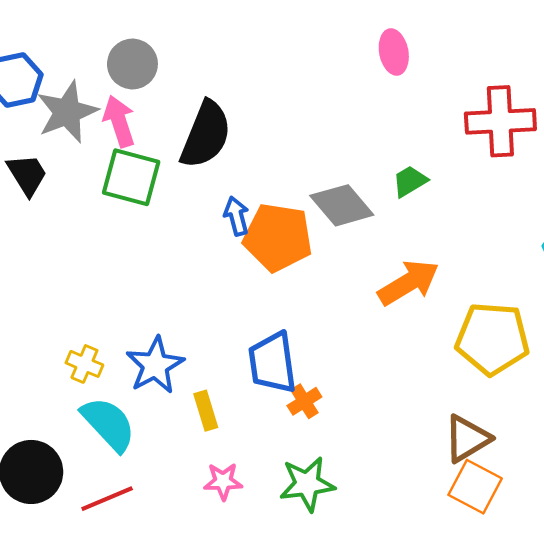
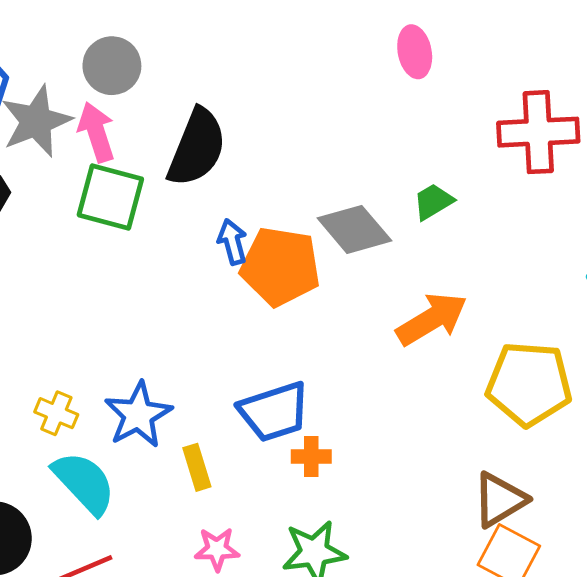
blue trapezoid: (272, 363) -> (274, 412), turned -100
orange cross: (304, 401) -> (311, 456), turned 32

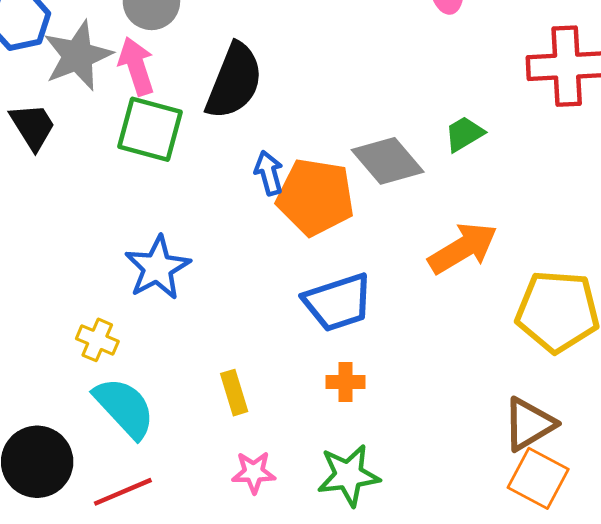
blue trapezoid: (274, 412) -> (338, 302), moved
blue star: (138, 415) -> (157, 268), moved

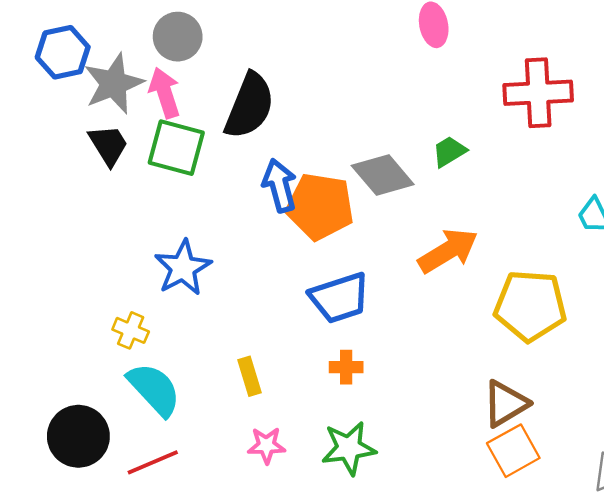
black trapezoid: (33, 126) -> (108, 145), moved
blue arrow: (269, 173) -> (280, 185), size x1.4
orange square: (538, 478) -> (513, 451), turned 33

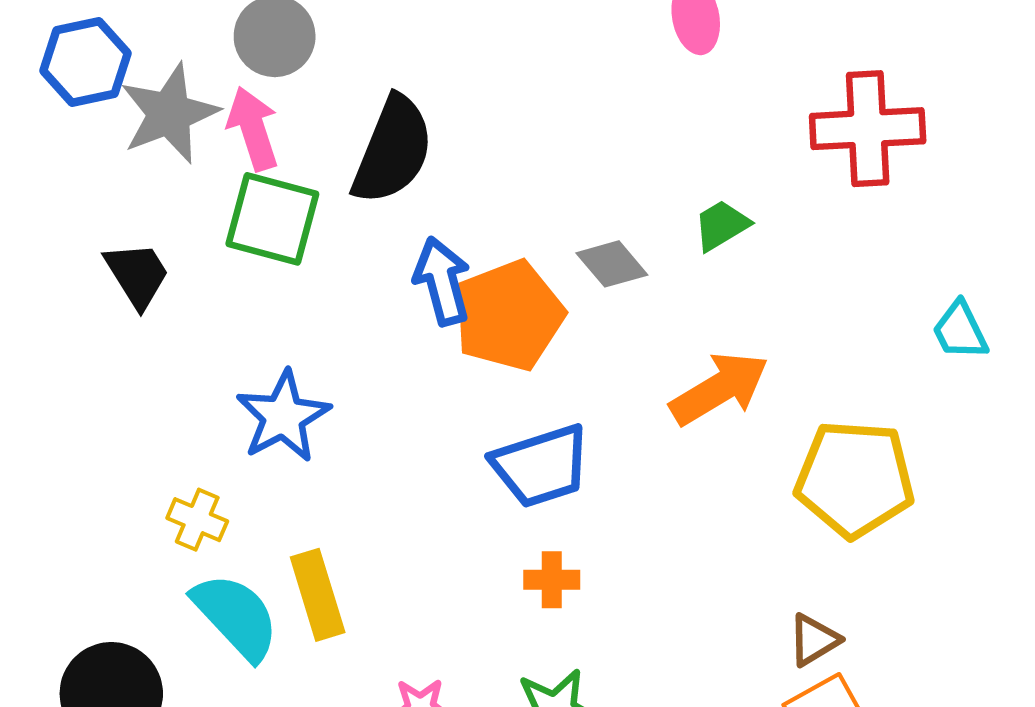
black trapezoid: (108, 145) -> (137, 275), moved
gray diamond: (383, 175) -> (612, 264), size x0.7
orange pentagon: (320, 206) -> (509, 316), turned -30
yellow rectangle: (249, 376) -> (318, 595), moved, size x1.4
brown triangle: (505, 404) -> (814, 640), size x0.7

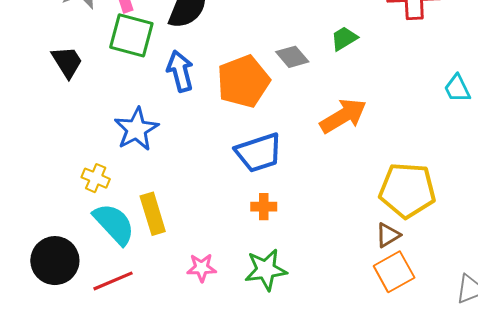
blue arrow: (442, 281) -> (180, 71), moved
yellow pentagon: (855, 479) -> (407, 190), moved

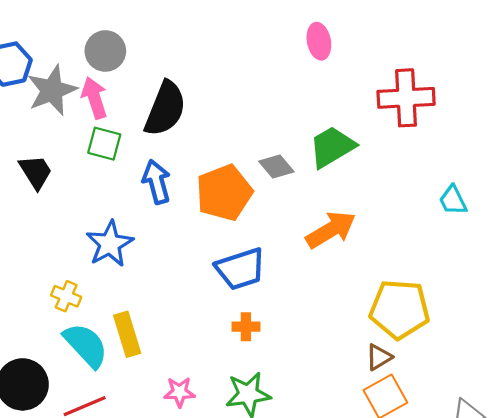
green square: (131, 35) -> (104, 144), size x0.7
green trapezoid: (344, 39) -> (332, 147), size x1.6

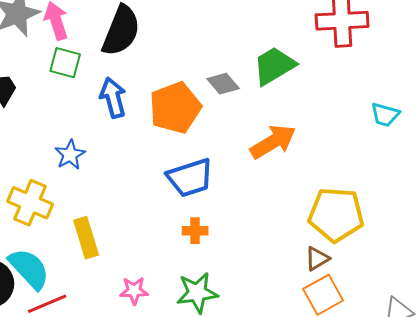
cyan trapezoid: (453, 200) -> (385, 115), turned -48
blue star: (110, 244) -> (70, 155), size x0.7
yellow cross: (66, 296) -> (30, 203), size x1.6
cyan semicircle: (86, 345) -> (29, 269), moved

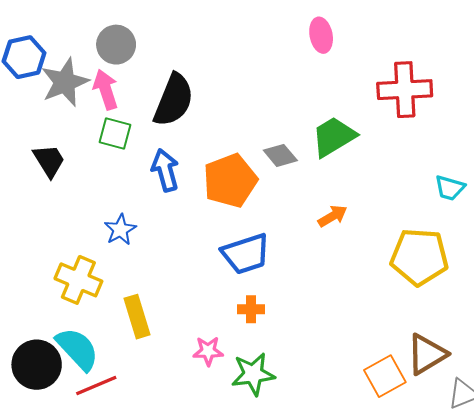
orange arrow: (273, 142) -> (333, 216), size x0.6
yellow pentagon: (336, 215) -> (419, 257), moved
brown triangle: (317, 259) -> (427, 354), moved, size x1.6
pink star: (134, 291) -> (208, 351), moved

